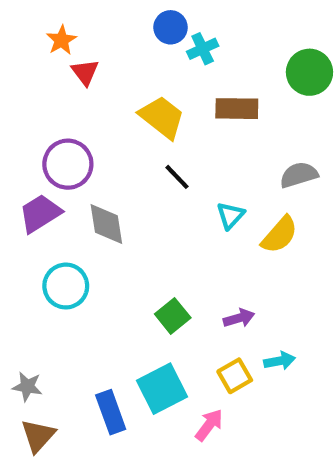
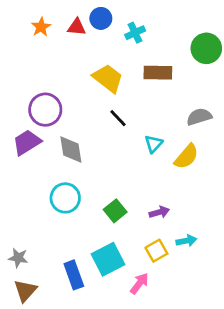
blue circle: (171, 27) -> (101, 18), moved
red triangle: (85, 72) -> (77, 27), moved, turned -48
cyan circle: (66, 286) -> (65, 198), moved

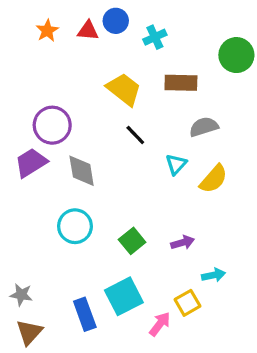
gray semicircle: (199, 117) -> (204, 127), moved
yellow square: (156, 251) -> (187, 303), moved

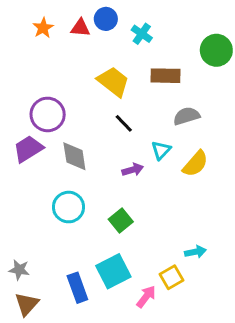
cyan cross: (155, 37) -> (142, 34), turned -30
purple arrow: (183, 243) -> (133, 170), moved

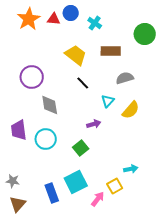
orange star: (43, 28) -> (29, 19), size x1.6
purple trapezoid: (28, 149) -> (19, 130), moved, turned -65
purple arrow: (133, 170) -> (94, 124), moved

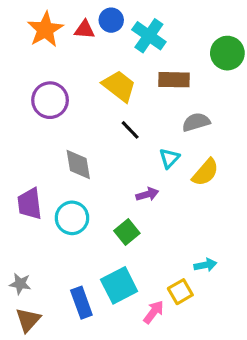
cyan cross: (95, 23) -> (149, 36), size x1.5
purple circle: (32, 77) -> (50, 100), moved

